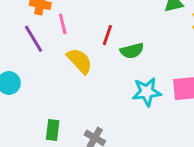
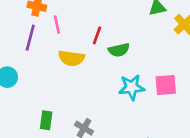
purple line: (34, 39) -> (30, 38), turned 45
yellow semicircle: (80, 61) -> (71, 58), turned 140

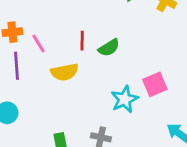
pink square: (166, 85) -> (155, 84), moved
cyan star: (132, 87) -> (125, 99), moved

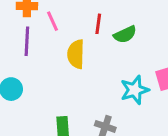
yellow semicircle: (65, 72) -> (76, 54), turned 96

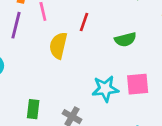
green semicircle: (125, 34) -> (125, 40), moved

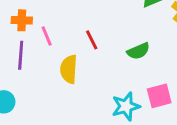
red line: (84, 22) -> (92, 40), turned -36

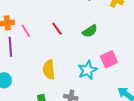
yellow semicircle: (69, 69) -> (49, 70), moved

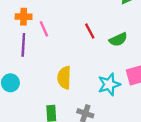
red line: (57, 29) -> (90, 31), moved

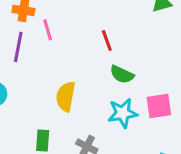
green semicircle: (118, 40) -> (122, 74), moved, turned 42

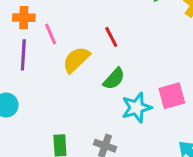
green semicircle: (122, 74) -> (114, 79), moved, turned -65
yellow semicircle: (66, 97) -> (76, 60), moved, turned 44

